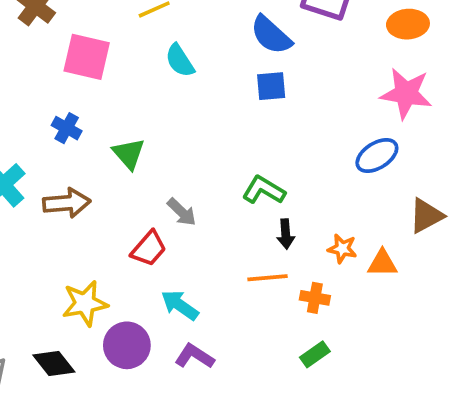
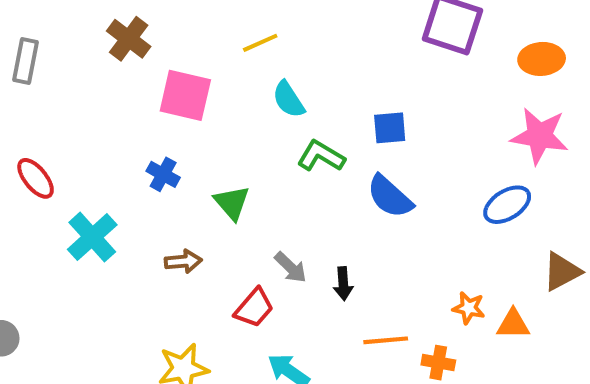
blue semicircle: (271, 35) -> (390, 197), moved
green L-shape: (264, 190) -> (321, 156), moved
brown arrow: (67, 203) -> (183, 261), moved, size x0.7
black arrow: (286, 234) -> (343, 284), moved

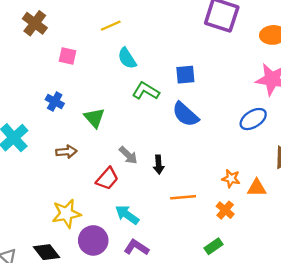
pink square: (185, 95) -> (68, 56), size x0.6
orange cross: (438, 363) -> (225, 210), moved, turned 30

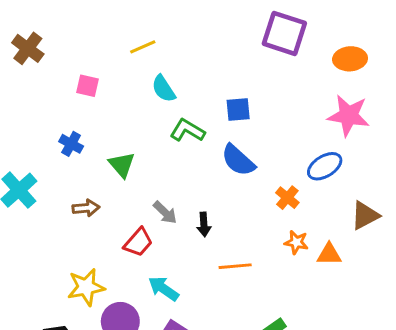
brown cross: (35, 23) -> (28, 48), moved
orange cross: (225, 210) -> (287, 198), moved

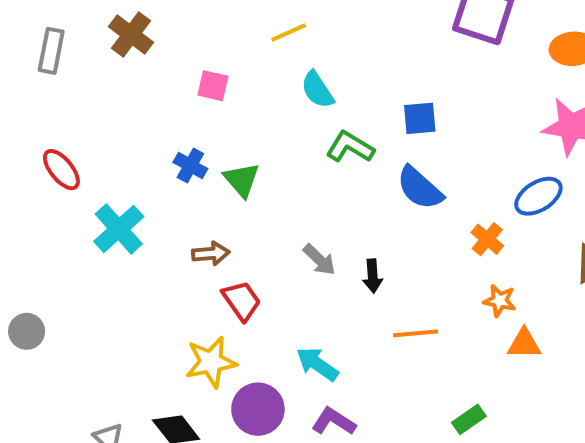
green triangle: (122, 165) -> (242, 180), moved
red trapezoid: (138, 242) -> (242, 301), moved, turned -76
orange triangle: (329, 254) -> (524, 344), moved

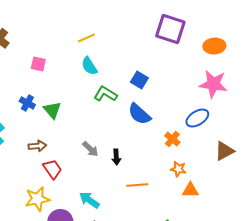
yellow line: (289, 32) -> (86, 38), moved
blue square: (420, 118) -> (139, 80), turned 36

